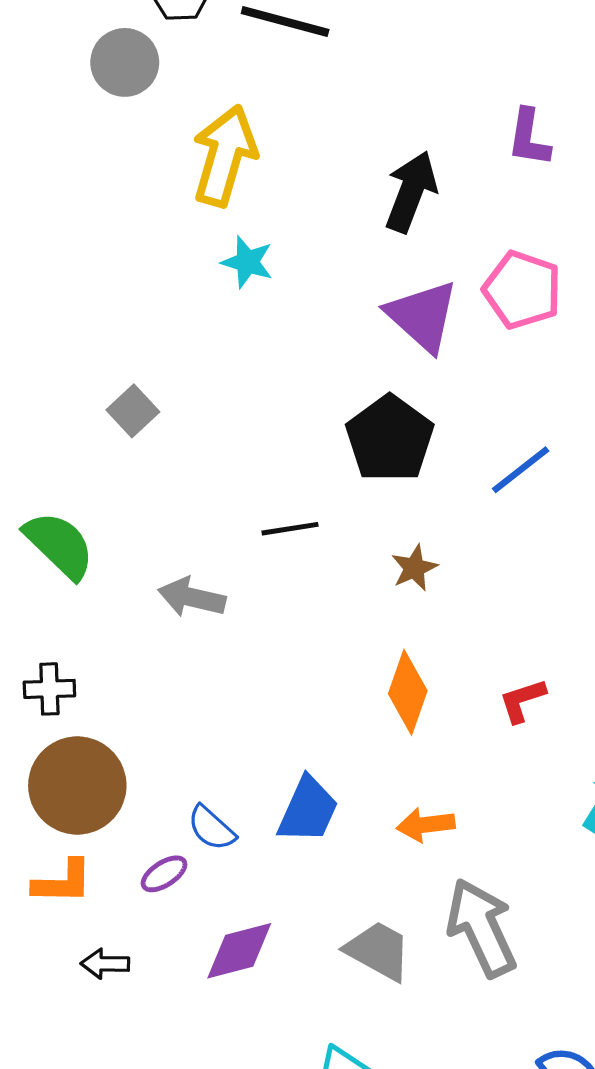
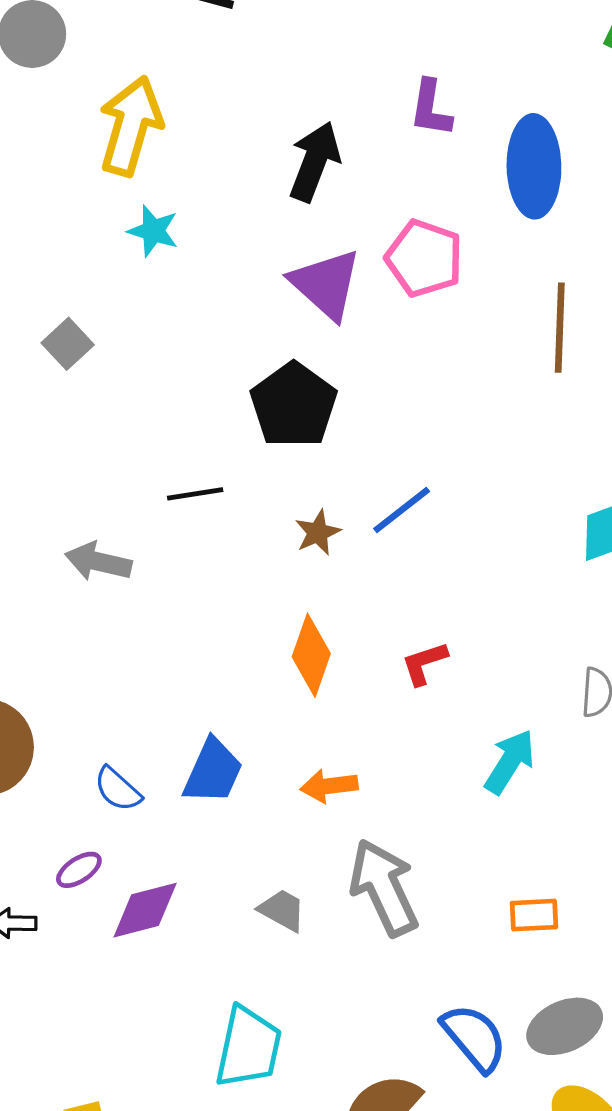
gray square: (133, 411) -> (68, 344), moved
blue line: (521, 470) -> (402, 510), moved
purple ellipse: (164, 874) -> (79, 870), moved
gray trapezoid: (378, 951) -> (282, 910), size x0.7

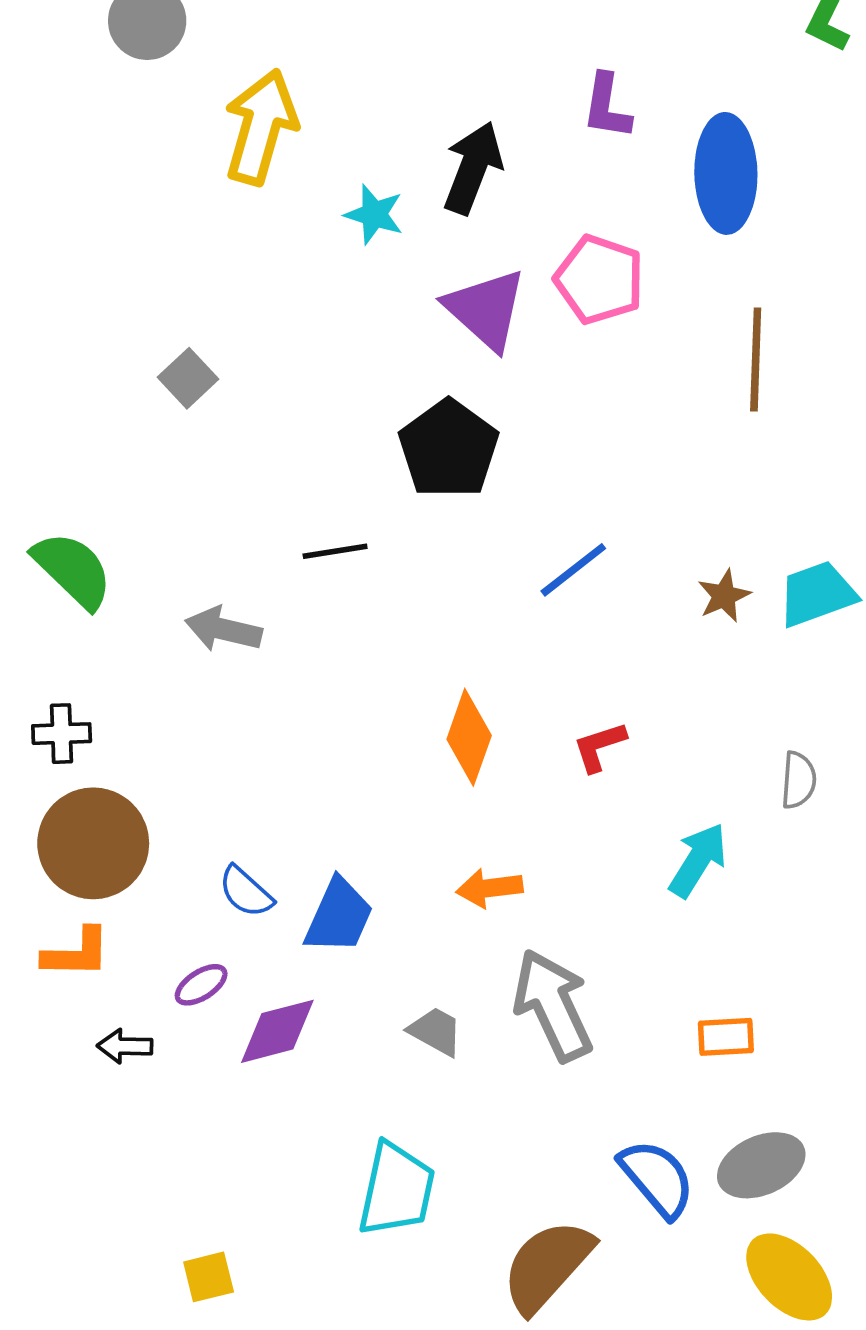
cyan star: (153, 231) -> (374, 214), moved
brown star: (318, 533) -> (724, 596), moved
blue trapezoid: (213, 771) -> (339, 916), moved

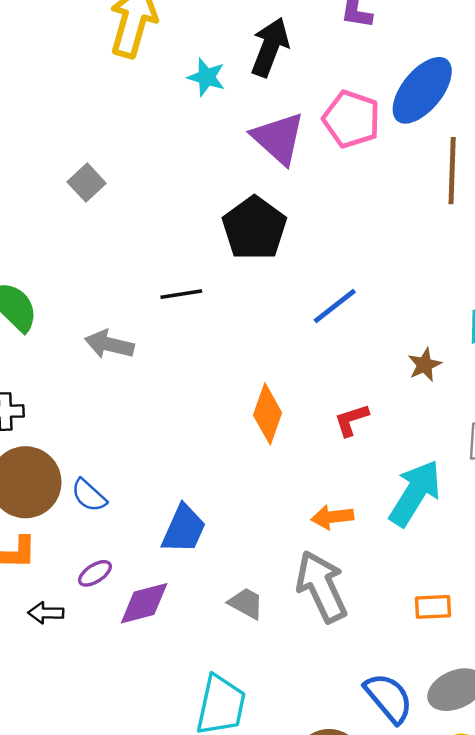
blue ellipse: (726, 173) -> (422, 90), moved, turned 40
brown star: (724, 596) -> (425, 365), moved
cyan arrow: (698, 860) -> (415, 493), size x1.4
orange arrow: (490, 888) -> (332, 517), moved
blue semicircle: (246, 892) -> (89, 495), moved

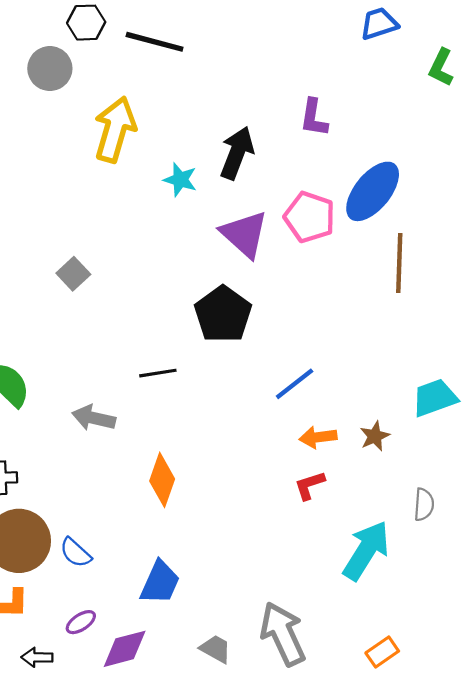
orange diamond: (268, 414) -> (162, 480), moved
orange arrow: (332, 517) -> (318, 437), moved
orange rectangle: (433, 607) -> (382, 652), turned -32

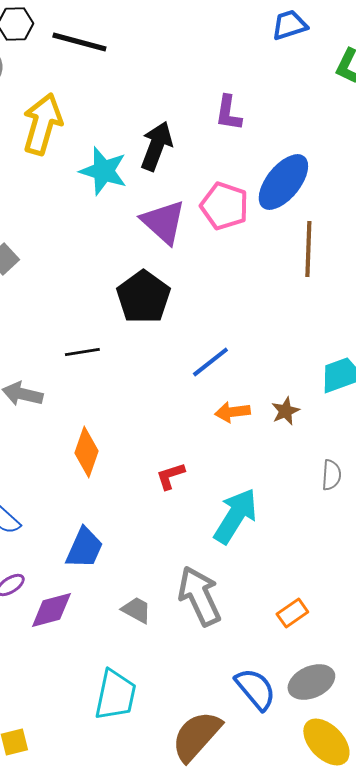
cyan star: (180, 180) -> (103, 171), size x1.5
red L-shape: (310, 485) -> (170, 476), moved
cyan arrow: (366, 550) -> (235, 516), moved

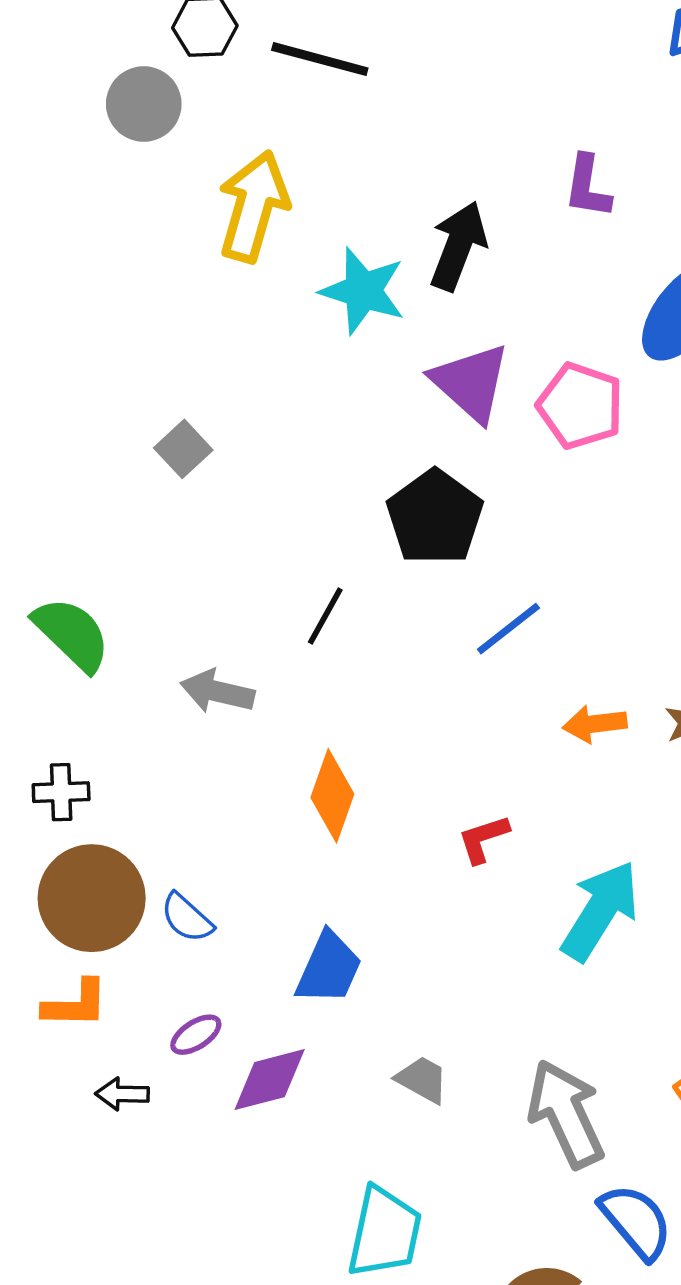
pink pentagon: (224, 206) -> (580, 406), moved
black line: (82, 352) -> (325, 616), turned -52
blue line: (210, 362) -> (508, 629), moved
gray arrow: (199, 596) -> (566, 1114), moved

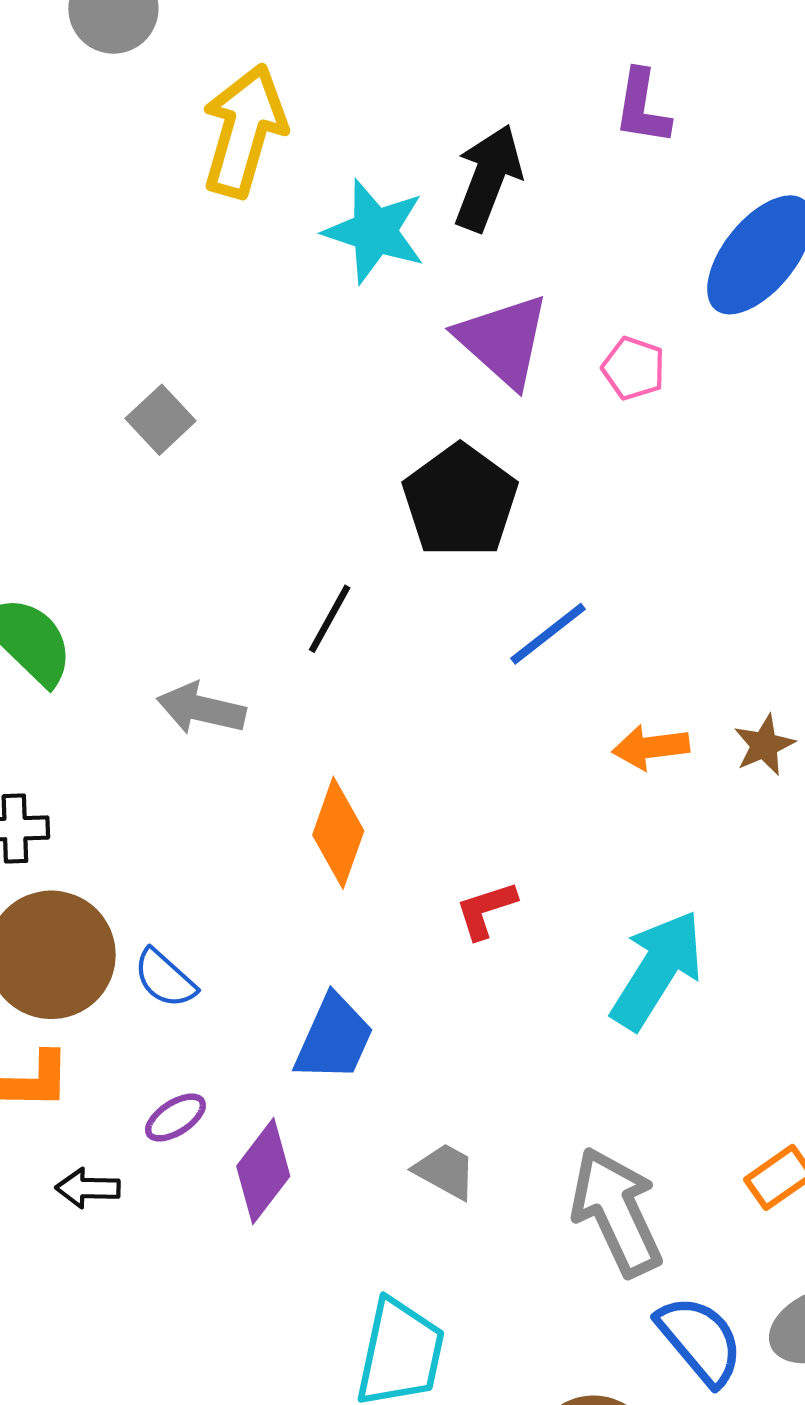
pink pentagon: (580, 406) -> (634, 368), size x0.6
red L-shape: (483, 839) -> (486, 910), moved
purple diamond: (270, 1080) -> (263, 1171), turned -38

